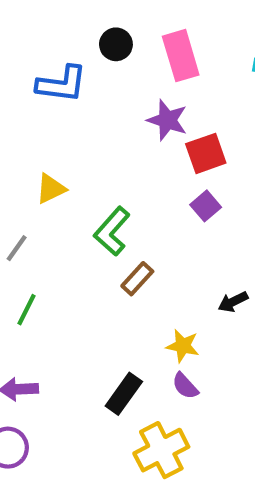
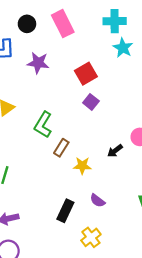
purple star: (167, 120) -> (38, 63), moved
yellow star: (183, 346) -> (82, 166), moved
yellow cross: (161, 450) -> (91, 237), size x0.7

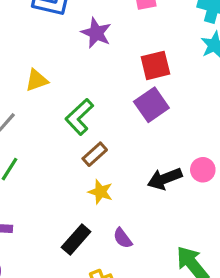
purple square: (91, 102) -> (151, 105), size x1.5
black arrow: (115, 151) -> (165, 179), size x1.5
yellow star: (82, 166) -> (100, 192), moved

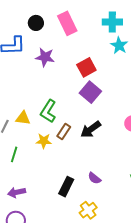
yellow triangle: (37, 80) -> (23, 118), moved, turned 42
black arrow: (165, 179) -> (91, 129), moved
yellow star: (100, 192) -> (44, 141), moved

